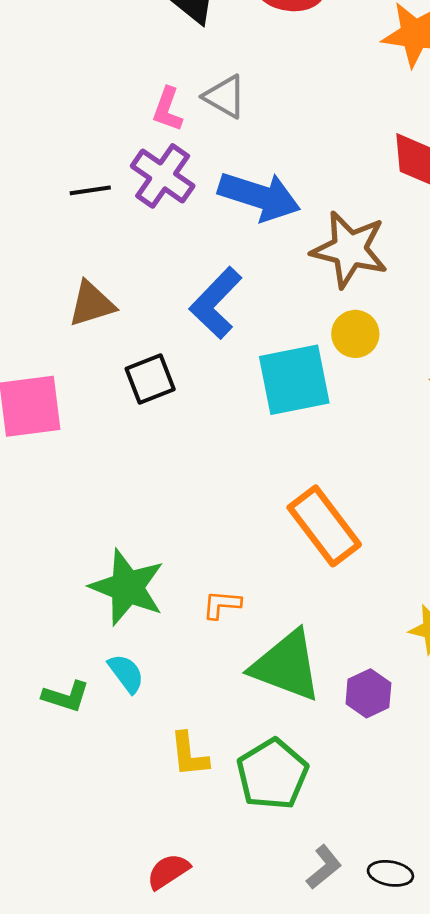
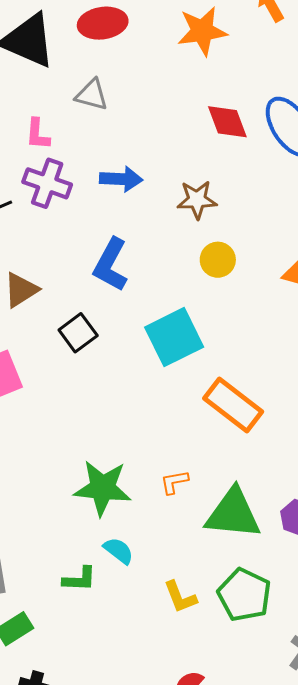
gray triangle: (225, 97) -> (92, 95), moved
blue arrow: (259, 196) -> (121, 179), size x0.7
brown star: (350, 249) -> (197, 200), size x0.7
cyan square: (294, 380) -> (174, 337), moved

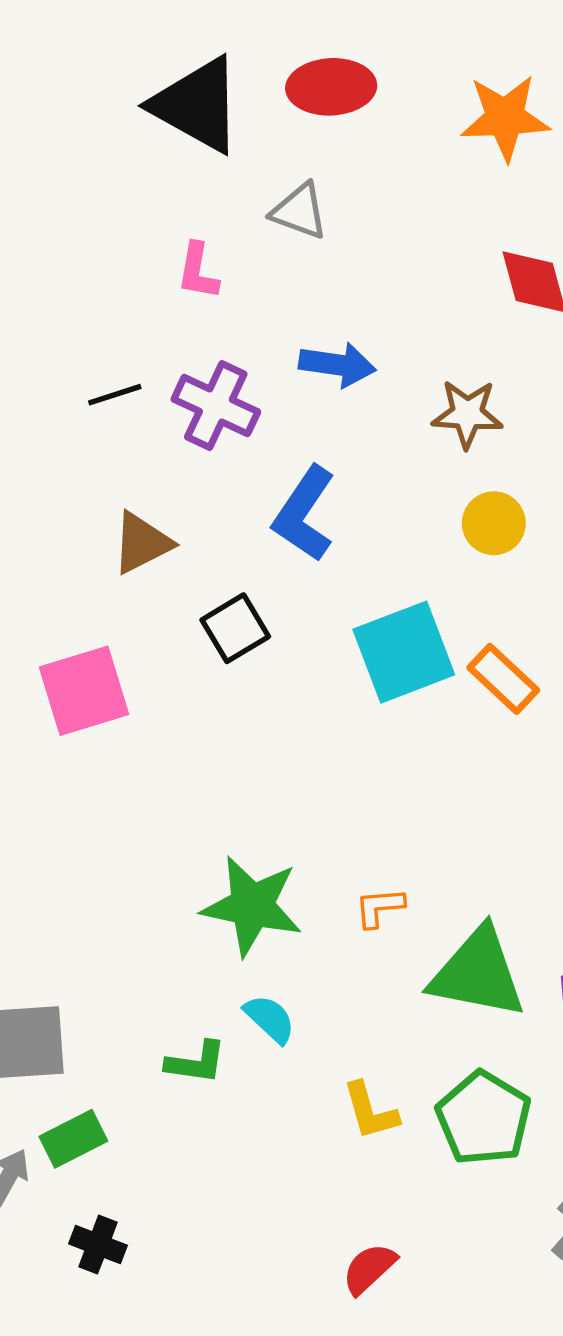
purple cross: (47, 183) -> (216, 405), moved
orange rectangle: (233, 405) -> (503, 679), moved, size x0.7

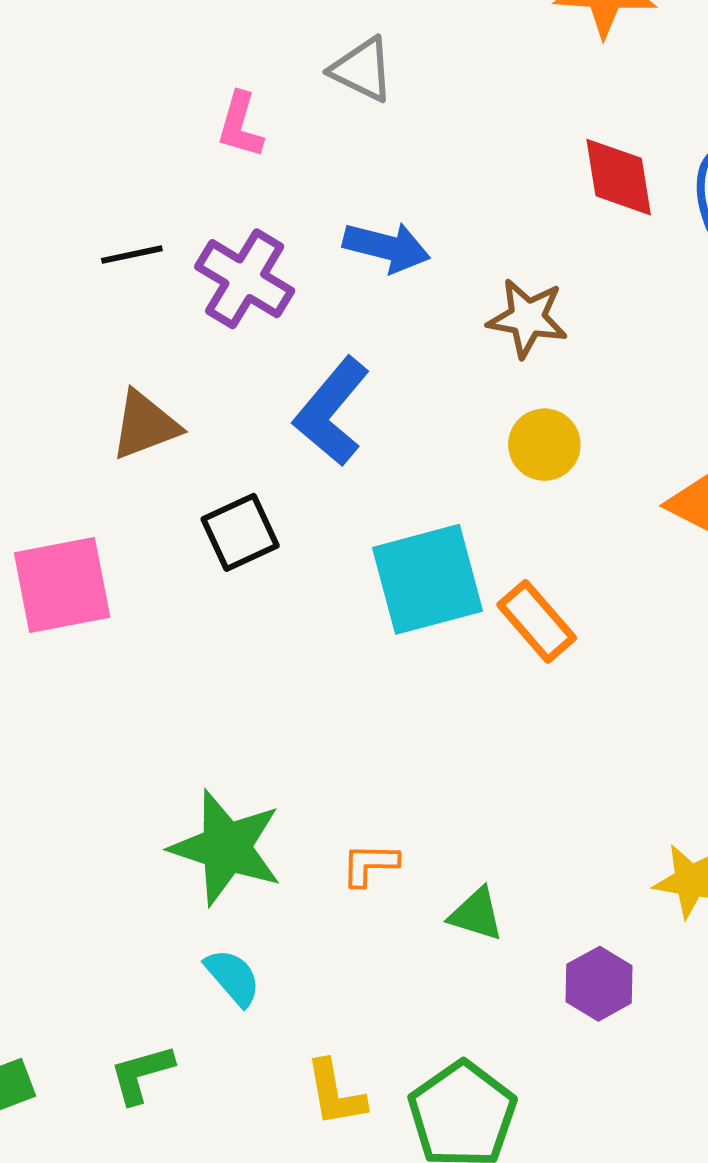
green triangle: (478, 973) -> (476, 914), moved, size x0.5
green L-shape: (196, 1062) -> (141, 1074), moved, turned 150

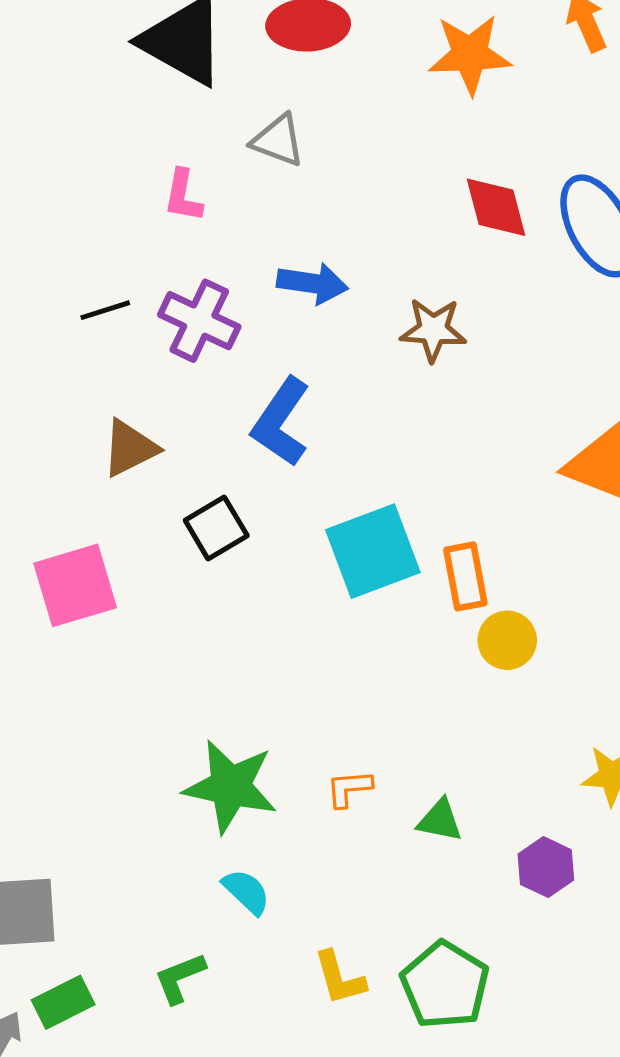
yellow circle: (544, 445) -> (507, 640), moved
orange rectangle: (537, 621) -> (465, 576), turned 36

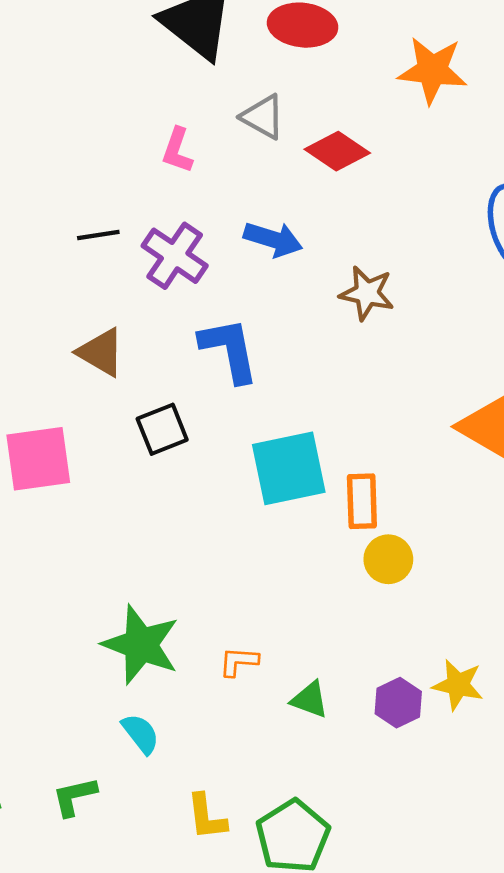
red diamond: (496, 207) -> (337, 151), moved, turned -50
blue L-shape: (281, 422) -> (229, 350), turned 126
brown triangle: (130, 448) -> (101, 352), turned 48
purple hexagon: (546, 867) -> (398, 703), moved

